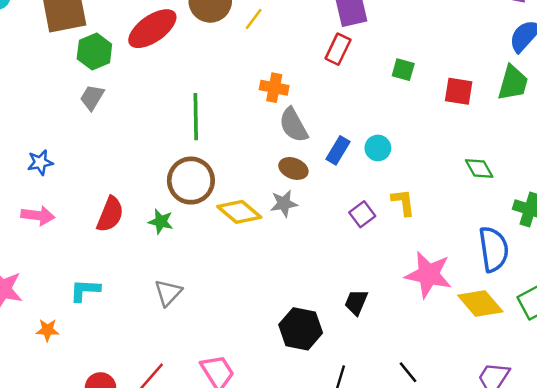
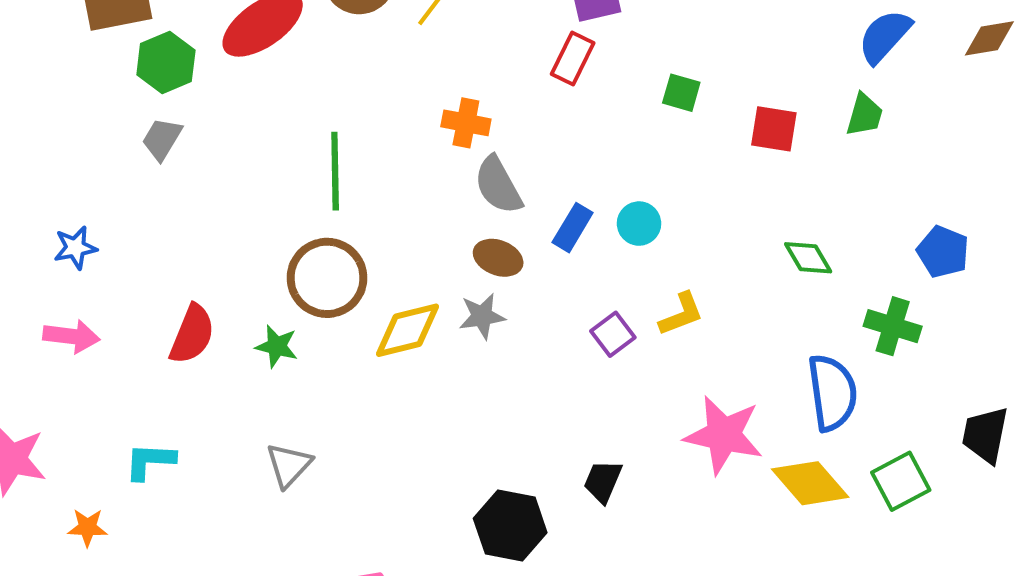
green trapezoid: (513, 83) -> (864, 115), size x0.7
yellow L-shape: (403, 202) -> (681, 314), turned 76
yellow diamond: (239, 212) -> (408, 330), turned -54

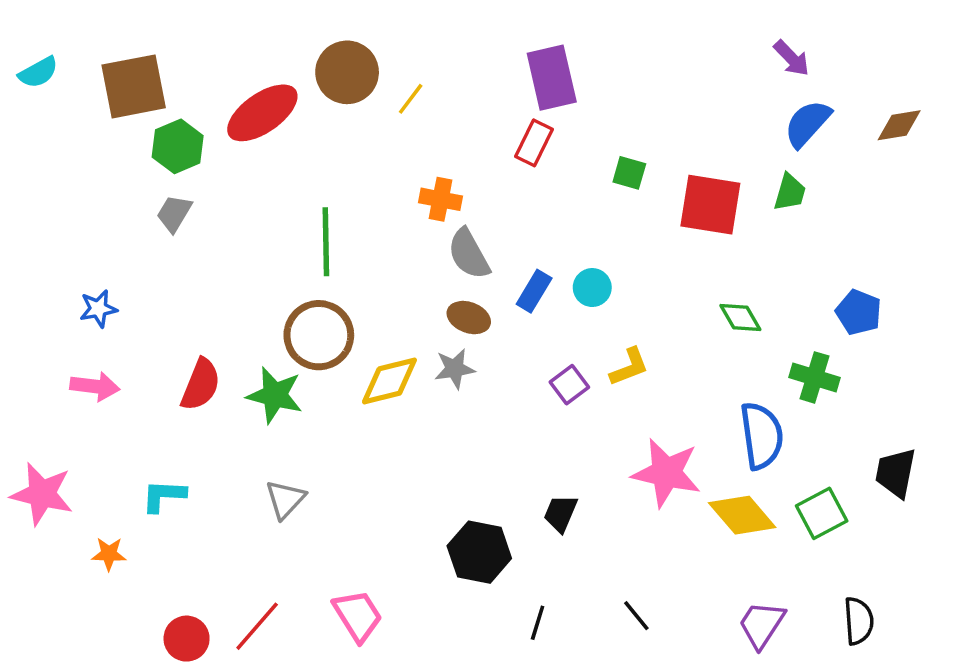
red square: (774, 129) -> (710, 205), size x1.5
green star: (277, 346) -> (275, 395), size x1.5

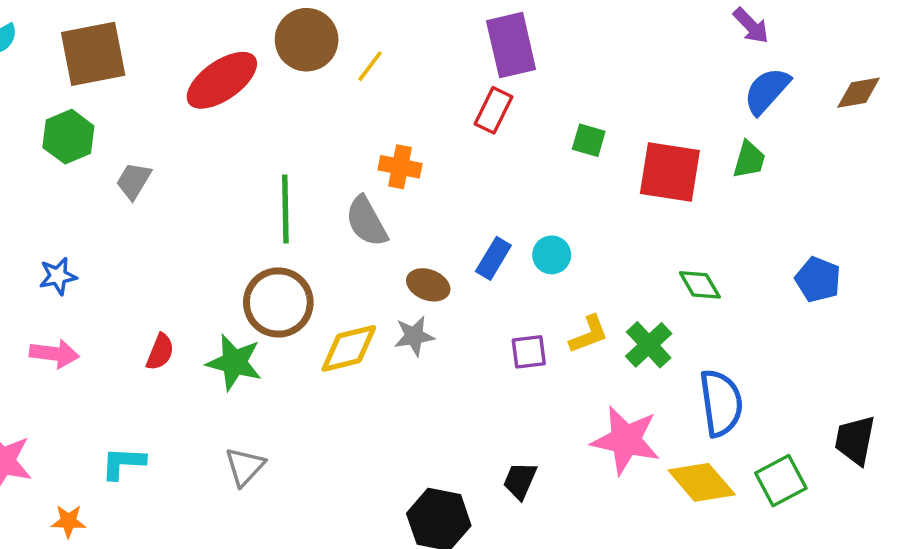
green hexagon: (178, 146) -> (68, 137), moved
gray semicircle: (469, 254) -> (366, 221), moved
green cross: (815, 377) -> (649, 345), moved, turned 30
red semicircle: (201, 385) -> (160, 352), size x0.7
purple square: (569, 385) -> (529, 352), turned 30

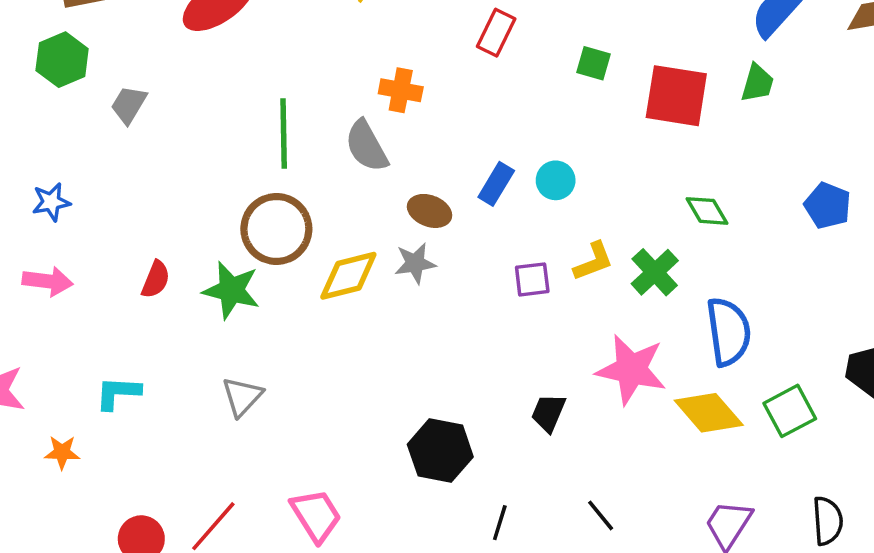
black trapezoid: (520, 481) -> (548, 413), moved

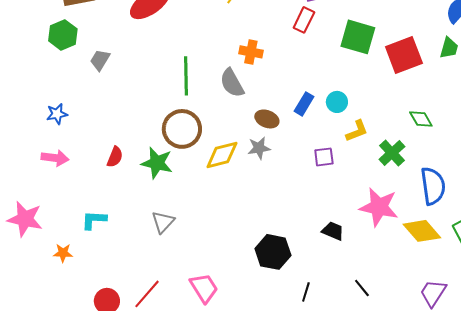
green square: (593, 63) -> (358, 37), size x1.8
red square: (676, 96) -> (404, 55), turned -30
yellow L-shape: (593, 261) -> (357, 131), moved
black trapezoid: (548, 413) -> (333, 231), turned 90

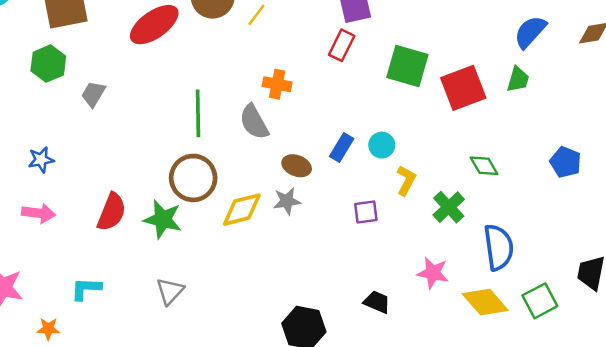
yellow L-shape: (357, 131) -> (406, 180), turned -40
red semicircle: (115, 157) -> (112, 212), size x1.5
pink star: (379, 207) -> (433, 273), size x0.7

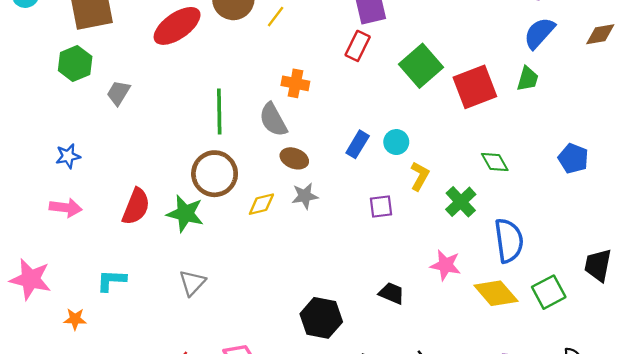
green square: (407, 66) -> (421, 66), turned 33
brown ellipse: (297, 166) -> (294, 158), moved
yellow diamond: (242, 210) -> (261, 204), size x0.7

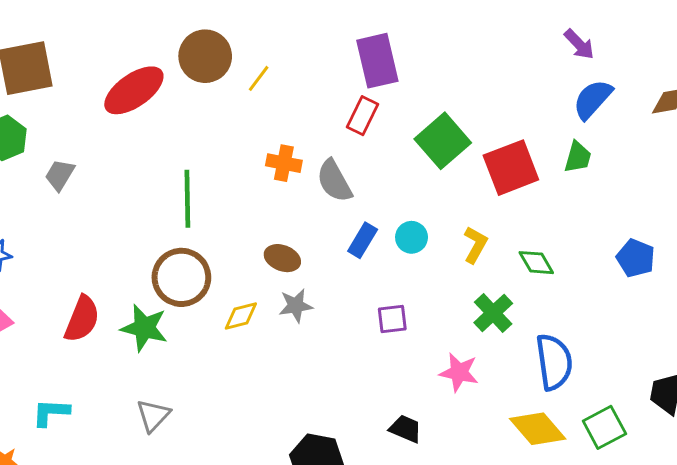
gray semicircle: (273, 120) -> (334, 181), moved
yellow L-shape: (420, 176) -> (475, 245), moved
pink star: (446, 265) -> (459, 372), moved

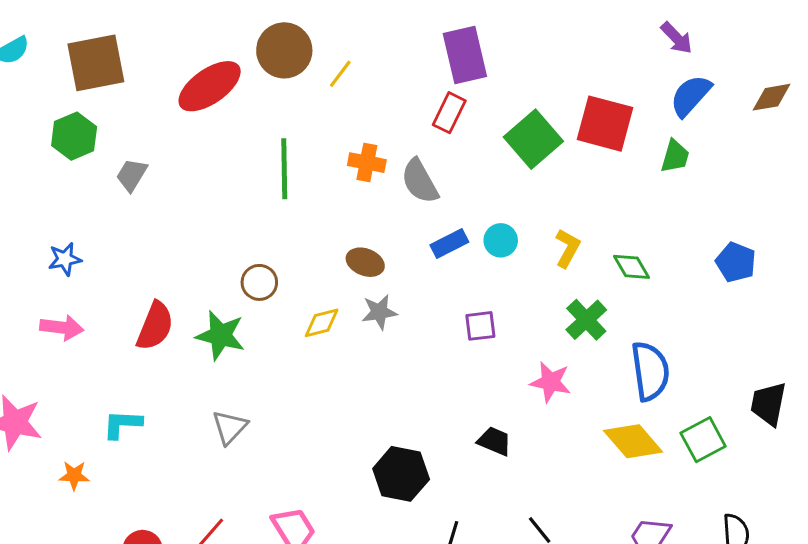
red square: (511, 168) -> (605, 124), moved, turned 36
green line: (187, 199) -> (284, 169), moved
blue rectangle: (363, 240) -> (449, 243), turned 32
brown circle: (181, 277) -> (259, 282), size x0.6

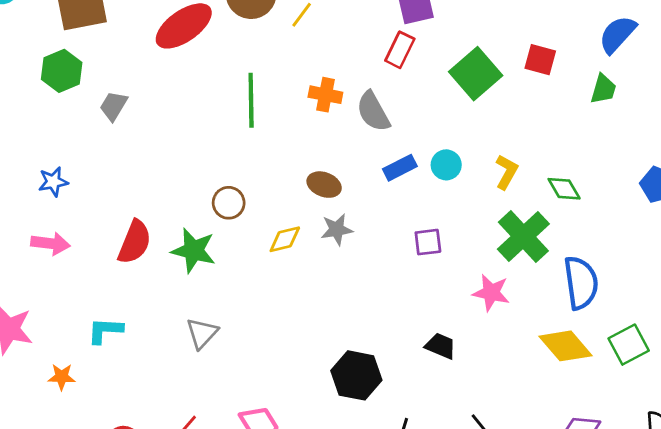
red square: (605, 124) -> (540, 60), size x0.6
green cross: (586, 320) -> (523, 236), size x1.4

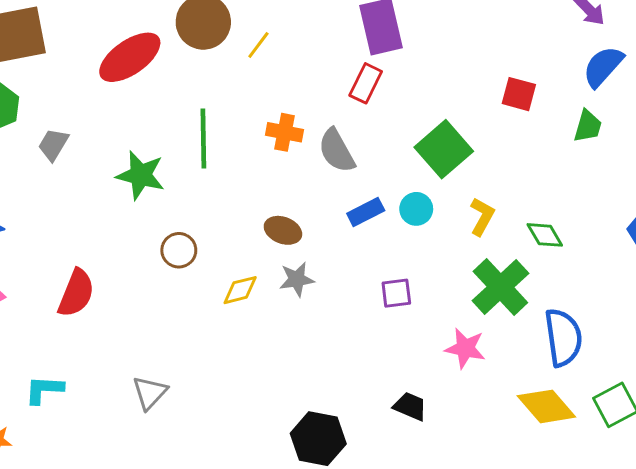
green square: (476, 74) -> (444, 149), moved
green star: (194, 250) -> (141, 175), moved

